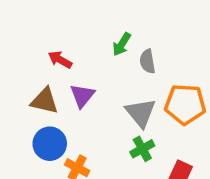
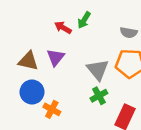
red arrow: (60, 60) -> (63, 28), moved
gray semicircle: (147, 61) -> (129, 33), moved, turned -70

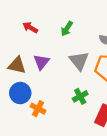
red arrow: (63, 28) -> (30, 28), moved
gray triangle: (98, 70) -> (79, 61), moved

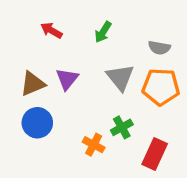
brown triangle: (17, 65) -> (33, 84), turned -36
orange cross: (38, 109) -> (94, 145), moved

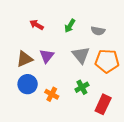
gray semicircle: (159, 48) -> (98, 31), moved
orange cross: (94, 145) -> (52, 94), moved

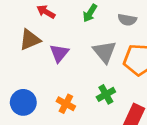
brown triangle: (25, 59) -> (30, 40), moved
blue circle: (28, 84) -> (23, 102), moved

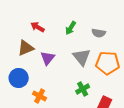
blue circle: (23, 102) -> (19, 78), moved
orange cross: (66, 104) -> (40, 96), moved

